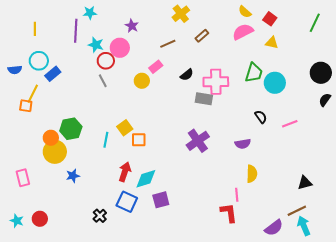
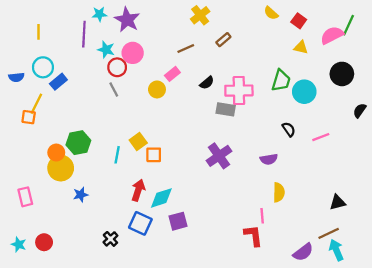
purple star: (132, 26) -> (127, 20), moved, size x1.6
pink semicircle: (243, 32) -> (332, 35), moved
black circle: (321, 73) -> (342, 74), moved

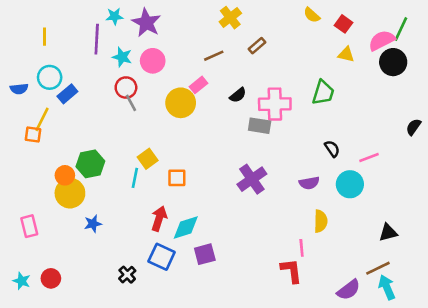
red circle: (117, 67) -> (126, 88), moved
black circle: (342, 74) -> (393, 62), moved
yellow circle: (157, 89) -> (181, 103), size x1.5
cyan circle: (304, 92) -> (350, 184), moved
yellow square: (138, 141) -> (148, 159), moved

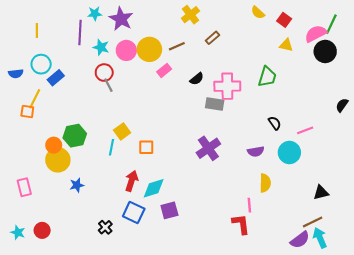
yellow circle: (181, 103) -> (149, 49), moved
purple semicircle: (349, 290) -> (300, 240), moved

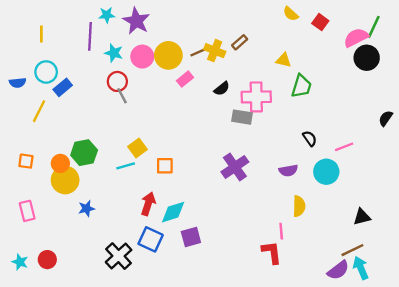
yellow cross: (190, 15) -> (215, 51), moved, turned -30
yellow triangle: (286, 45) -> (284, 60), moved
orange square: (27, 111) -> (26, 161), moved
cyan line: (112, 147) -> (126, 166), turned 63
black cross: (105, 227) -> (119, 256), size x1.6

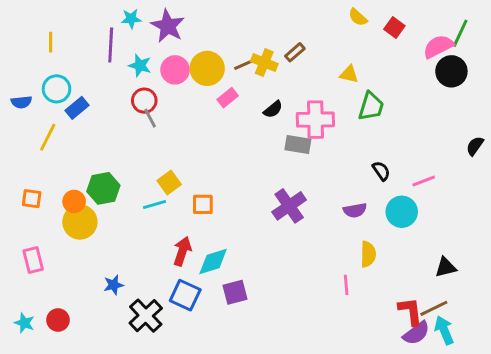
blue star: (86, 209) -> (114, 285), moved
red L-shape: (272, 252) -> (410, 311), moved

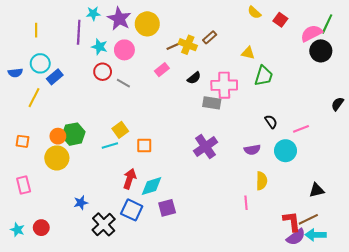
yellow circle: (207, 68) -> (147, 24), moved
gray line: (150, 118) -> (123, 83), moved, turned -32
orange circle: (74, 202) -> (58, 136), moved
cyan arrow: (444, 330) -> (316, 235), turned -66

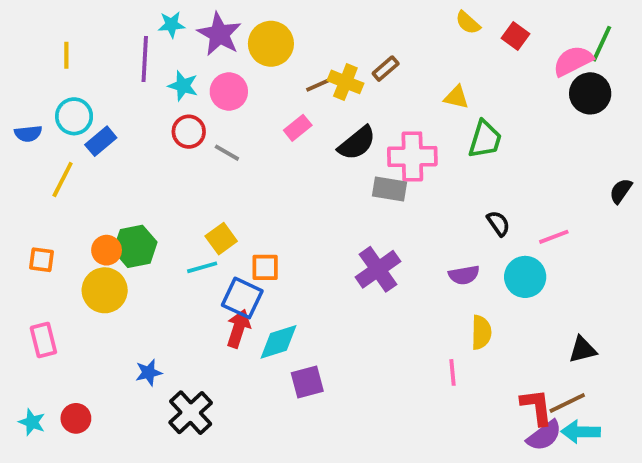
black semicircle: (194, 78) -> (357, 143), size x1.5
blue square: (132, 210) -> (242, 298), moved

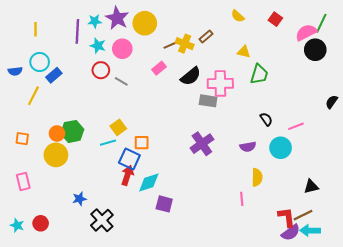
yellow semicircle: (468, 23) -> (238, 16), moved
cyan star: (172, 25) -> (95, 21), moved
purple square: (307, 382) -> (164, 204), turned 30

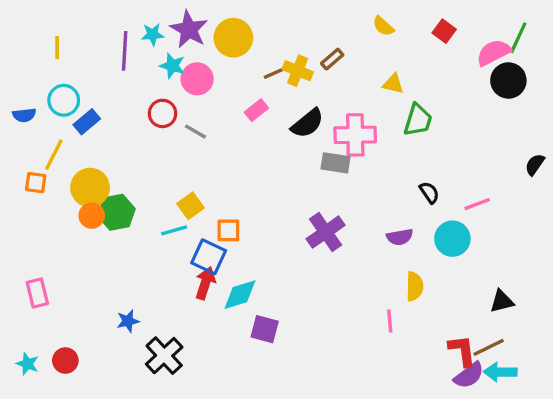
cyan star: (98, 46) -> (172, 66), moved
orange square: (22, 139) -> (36, 183), moved
yellow circle: (56, 155) -> (90, 188), moved

